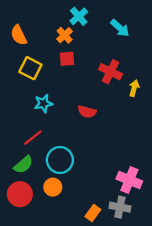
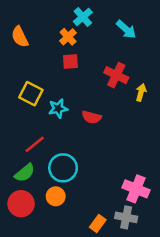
yellow square: (30, 68) -> (31, 94), moved
cyan star: (43, 103) -> (58, 108), moved

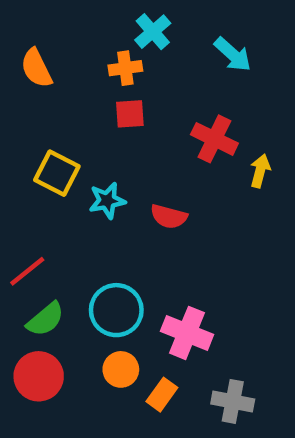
orange cross: (68, 37) -> (125, 68), turned 35
red line: (35, 144) -> (27, 271), moved
pink cross: (136, 189) -> (187, 333), moved
orange circle: (56, 196) -> (121, 369), moved
orange rectangle: (98, 224) -> (162, 395), moved

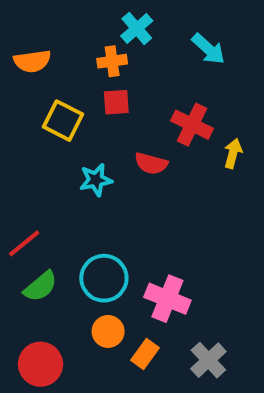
orange semicircle: (36, 68) -> (32, 61), turned -72
yellow square: (57, 173) -> (63, 121), moved
red semicircle: (169, 217) -> (151, 164), moved
red circle: (39, 376) -> (41, 364), moved
gray cross: (233, 401) -> (208, 360), turned 36

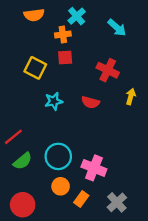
orange semicircle: (32, 61) -> (34, 15), moved
yellow arrow: (233, 153) -> (131, 97), moved
red semicircle: (151, 164) -> (90, 102), moved

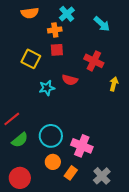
red semicircle: (90, 102) -> (70, 80), moved

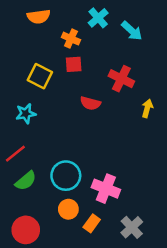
cyan cross: (67, 14) -> (98, 18), moved
orange cross: (55, 30) -> (71, 39), turned 32
cyan star: (47, 88) -> (26, 114), moved

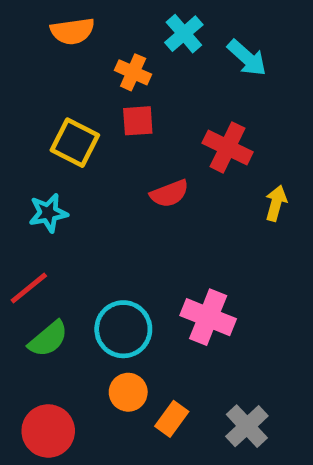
red semicircle: (90, 103) -> (169, 194), turned -36
pink cross: (106, 189) -> (208, 317), moved

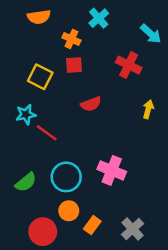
cyan arrow: (247, 58) -> (151, 34), moved
red cross: (228, 147) -> (129, 65), moved
red line: (29, 288) -> (47, 133), moved, turned 75
red circle: (48, 431) -> (43, 232), moved

